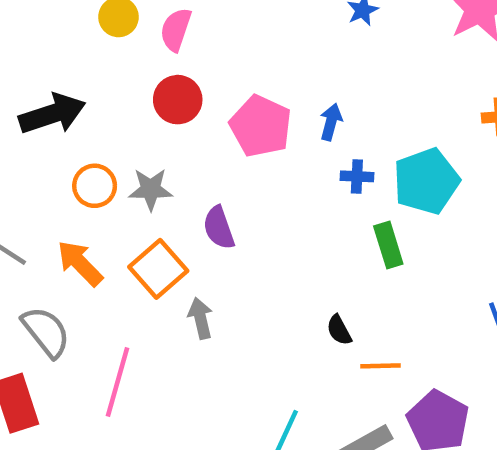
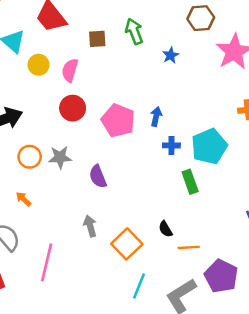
orange arrow: (80, 263) -> (24, 199), size x0.6
orange square: (158, 269) -> (127, 244), moved

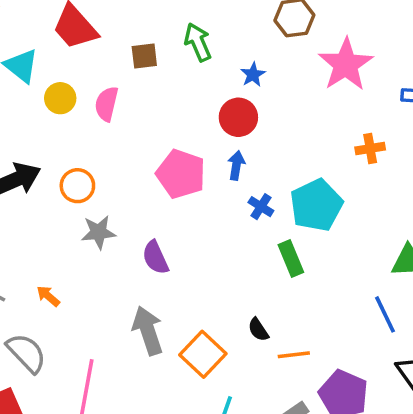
red circle: (73, 108) -> (238, 117), moved
blue cross: (171, 145) -> (261, 207), turned 35
orange circle: (30, 157) -> (77, 186), moved
gray arrow: (90, 226) -> (148, 331), size x1.5

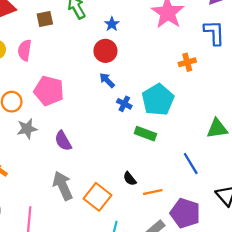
blue arrow: (236, 165) -> (107, 80), turned -49
pink pentagon: (181, 174) -> (49, 91), moved
green rectangle: (291, 258) -> (145, 134), turned -42
blue line: (385, 314) -> (191, 164), moved

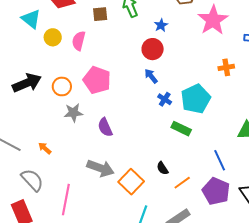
gray arrow: (63, 186) -> (100, 168), turned 128
orange line: (153, 192) -> (182, 183), turned -30
purple pentagon: (185, 213) -> (216, 191), moved

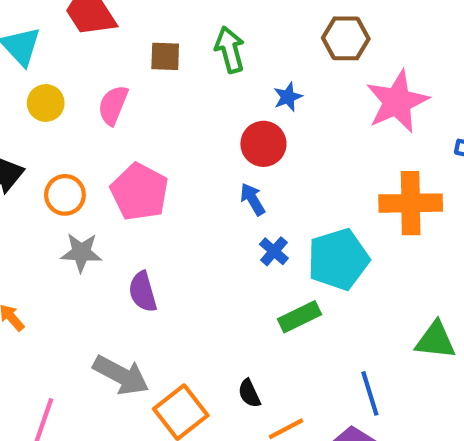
yellow circle: (53, 37) -> (46, 103), moved
orange cross: (226, 67) -> (411, 203), size x1.8
green rectangle: (181, 129) -> (300, 317), turned -60

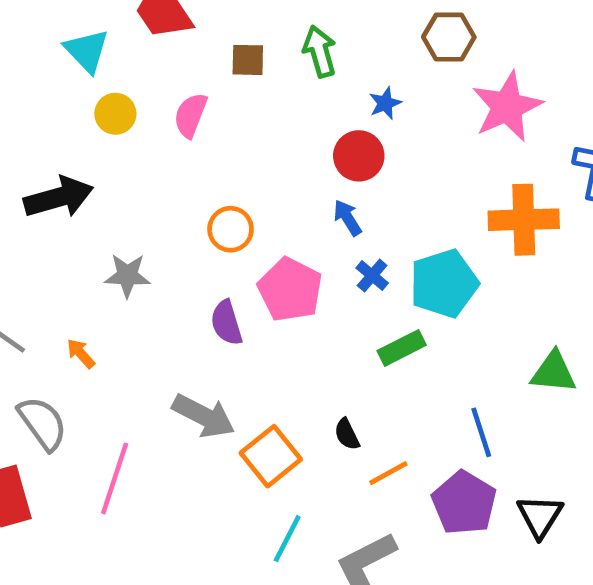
pink pentagon: (139, 192) -> (290, 290), moved
orange circle: (65, 195) -> (231, 229), moved
gray star: (81, 252) -> (127, 275), moved

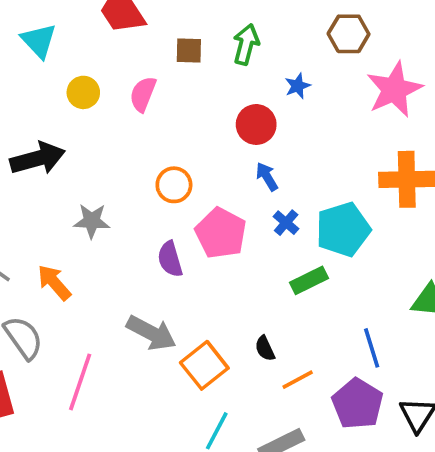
cyan triangle: (87, 51) -> (39, 41), moved
green arrow: (320, 51) -> (246, 44), turned 30
red circle: (359, 156) -> (256, 124), moved
orange arrow: (81, 354) -> (54, 283), size x1.5

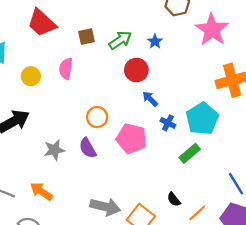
green arrow: (246, 44) -> (120, 40), moved, turned 55
purple semicircle: (170, 259) -> (88, 148), moved

